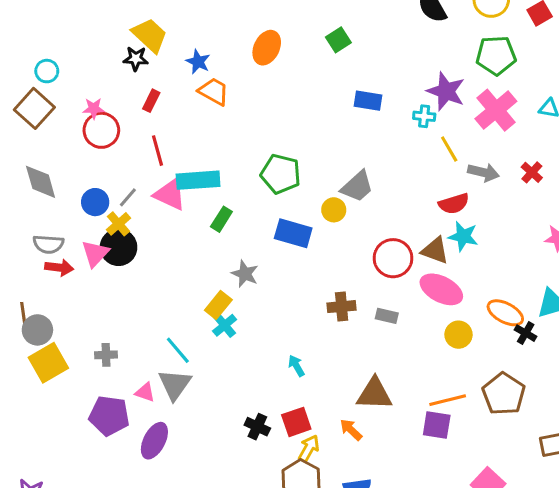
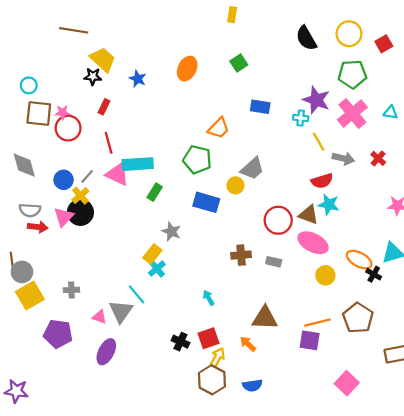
orange trapezoid: (214, 91) -> (219, 128), moved, turned 105
brown square: (34, 108) -> (39, 113), moved, turned -36
cyan line: (178, 350) -> (137, 294), moved
purple pentagon: (109, 416) -> (58, 334), moved

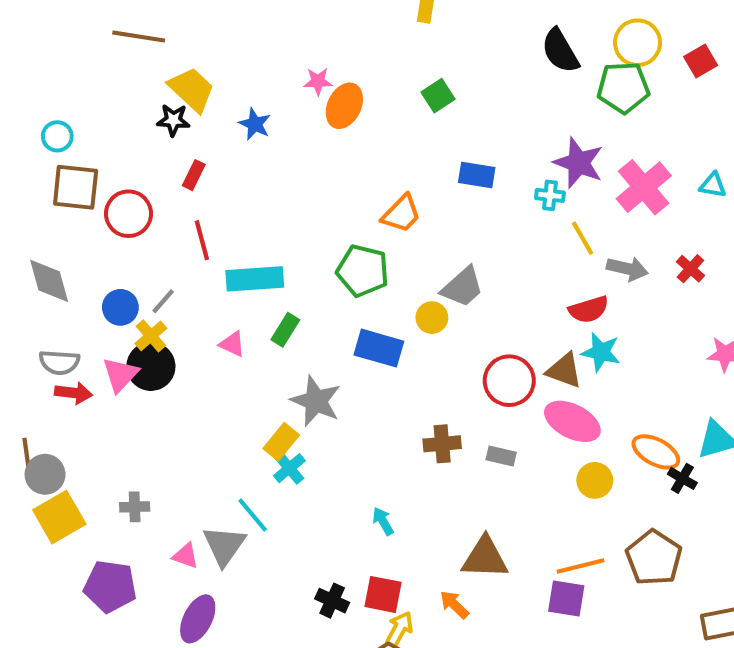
green pentagon: (352, 74) -> (623, 87), moved
pink star: (62, 112) -> (318, 81), moved
pink triangle: (117, 174) -> (232, 344), moved, size x0.6
gray star: (171, 231) -> (316, 401), size x1.4
red square: (209, 338) -> (383, 594), turned 30

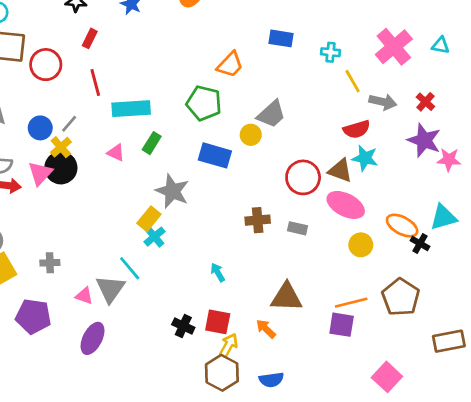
purple star: (578, 163) -> (424, 140), moved

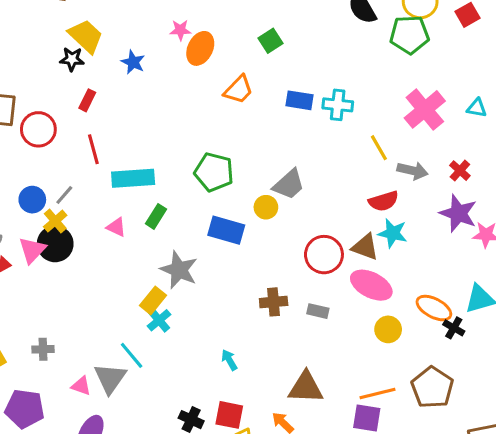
cyan cross: (331, 52) -> (338, 105), moved, size x1.4
orange trapezoid: (230, 65) -> (238, 90), moved

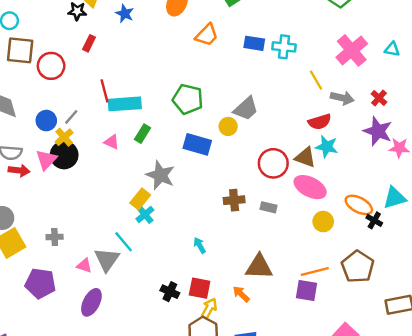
red line: (93, 149) -> (105, 91), moved

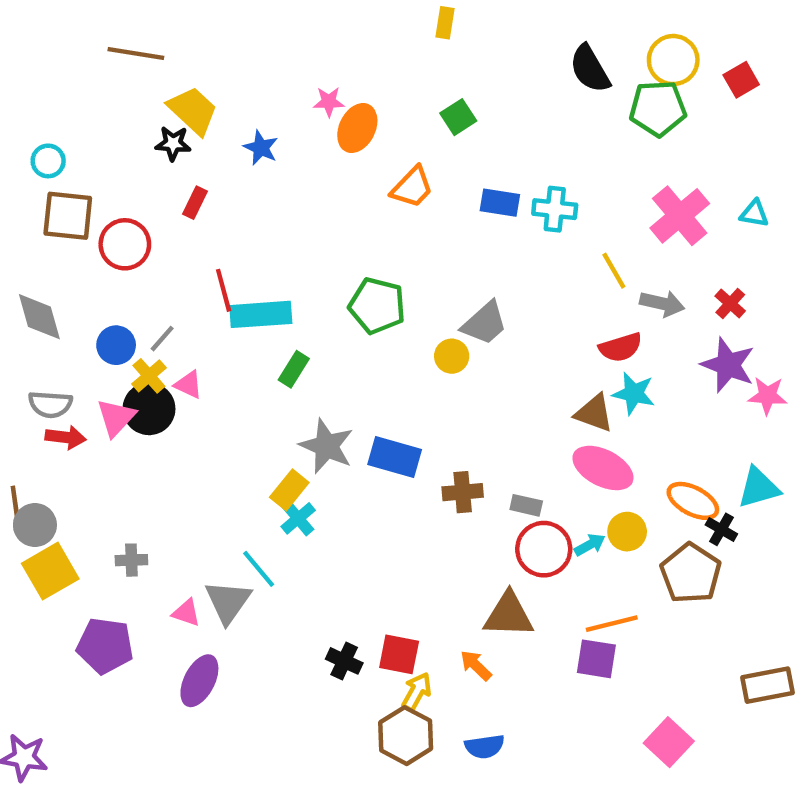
pink triangle: (112, 142) -> (188, 385), moved
blue rectangle: (197, 144) -> (395, 457), moved
red circle: (273, 163) -> (544, 549), moved
cyan arrow: (200, 245) -> (590, 545), moved, turned 91
brown pentagon: (358, 267) -> (691, 573), moved

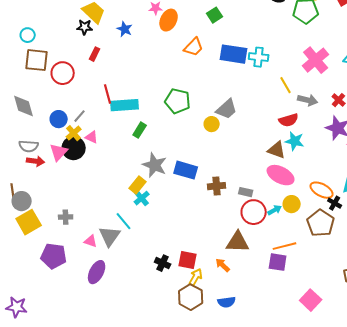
blue rectangle: (500, 203) -> (234, 54), size x1.5

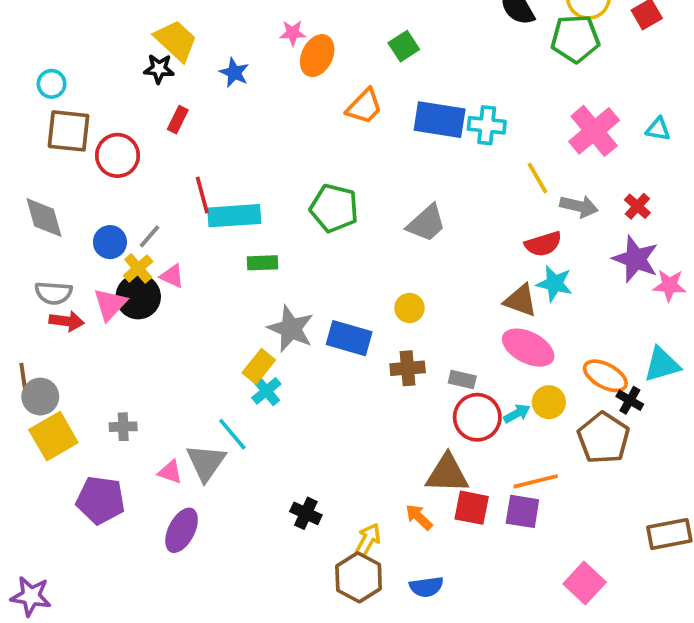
yellow circle: (212, 124) -> (409, 308), moved
green rectangle: (140, 130) -> (263, 263), turned 56
red square: (188, 260) -> (472, 508), moved

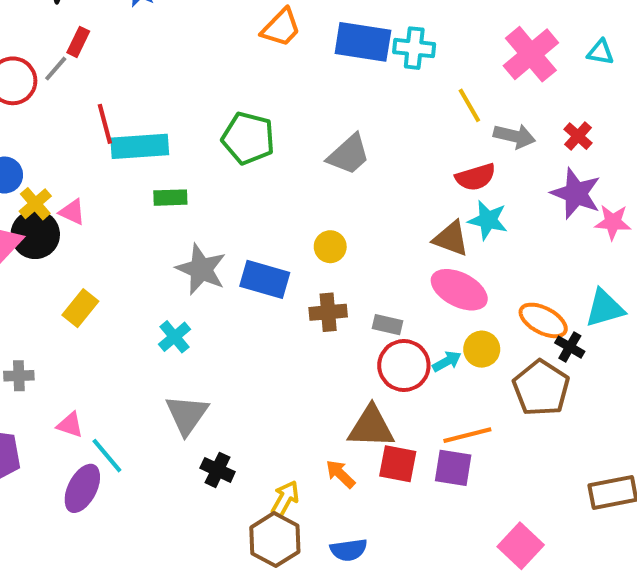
gray line: (150, 236) -> (56, 69), moved
yellow rectangle: (259, 366) -> (80, 308), moved
cyan line: (232, 434) -> (107, 456), moved
gray triangle: (206, 462) -> (187, 415), moved

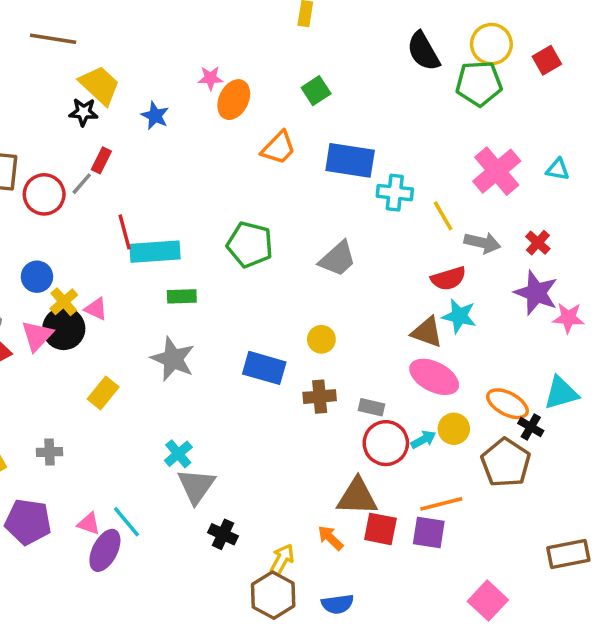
cyan cross: (414, 48) -> (395, 193), moved
gray star: (201, 269) -> (173, 359), moved
cyan cross: (175, 337) -> (178, 454), moved
pink triangle: (70, 425) -> (89, 524), moved

